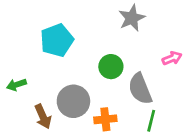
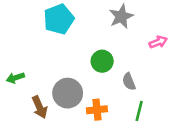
cyan pentagon: (57, 40) -> (59, 19), moved
pink arrow: (172, 58) -> (158, 42), moved
gray semicircle: (140, 89) -> (129, 82), size x0.6

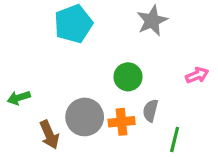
pink arrow: (158, 42) -> (197, 75), moved
gray semicircle: (129, 82) -> (150, 111), moved, turned 36
orange cross: (97, 110) -> (122, 122), moved

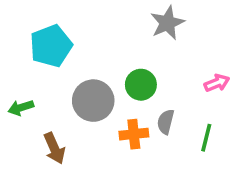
cyan pentagon: (73, 24) -> (51, 46), moved
gray circle: (85, 117) -> (93, 101), moved
green line: (175, 139) -> (206, 138), moved

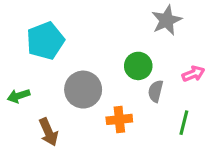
gray star: (167, 23) -> (167, 20), moved
green circle: (141, 85) -> (138, 66), moved
gray semicircle: (166, 122) -> (156, 91), moved

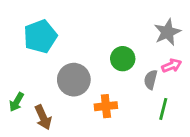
gray star: (167, 20) -> (167, 32), moved
gray semicircle: (156, 91) -> (151, 80), moved
green arrow: (19, 96) -> (17, 102), moved, turned -42

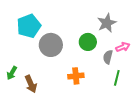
gray star: (167, 32) -> (107, 23), moved
gray circle: (74, 80) -> (51, 45), moved

